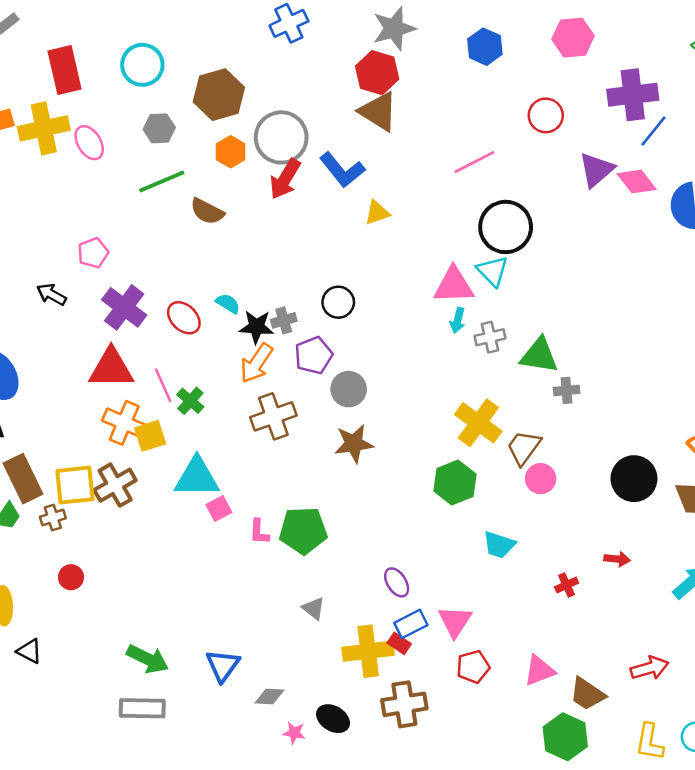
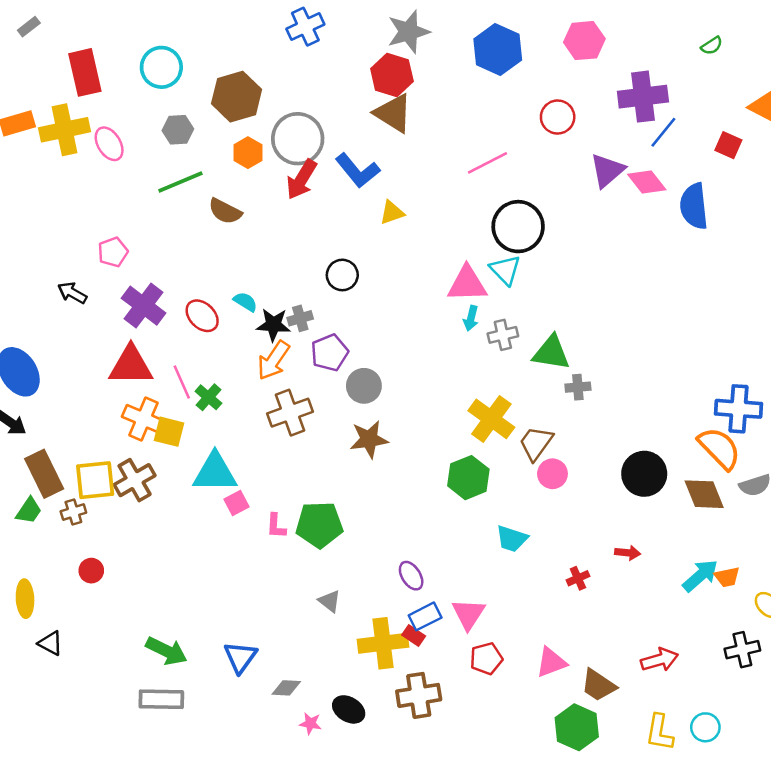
blue hexagon: (485, 47) -> (498, 49), size x1.4
black circle: (338, 302) -> (342, 275), moved
yellow square: (150, 436) -> (169, 432), turned 32

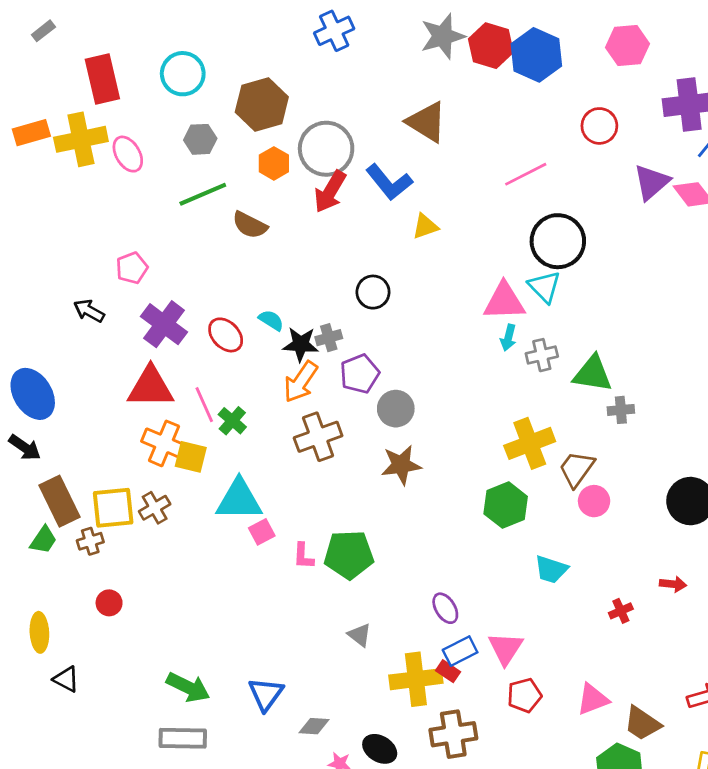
red hexagon: (392, 75) -> (491, 46), moved
yellow cross: (491, 419) -> (530, 443), turned 33
brown cross: (135, 480) -> (155, 508), size x0.7

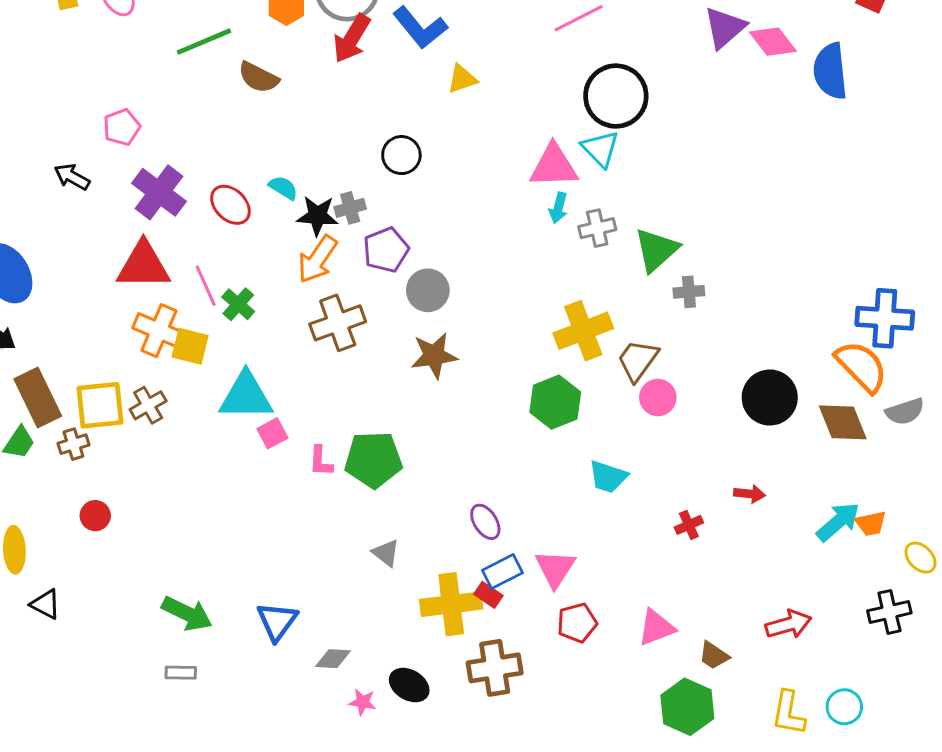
green triangle: (593, 374) -> (656, 250), turned -51
brown trapezoid: (642, 723) -> (714, 655), size x0.7
gray rectangle: (183, 738) -> (181, 673), size x0.6

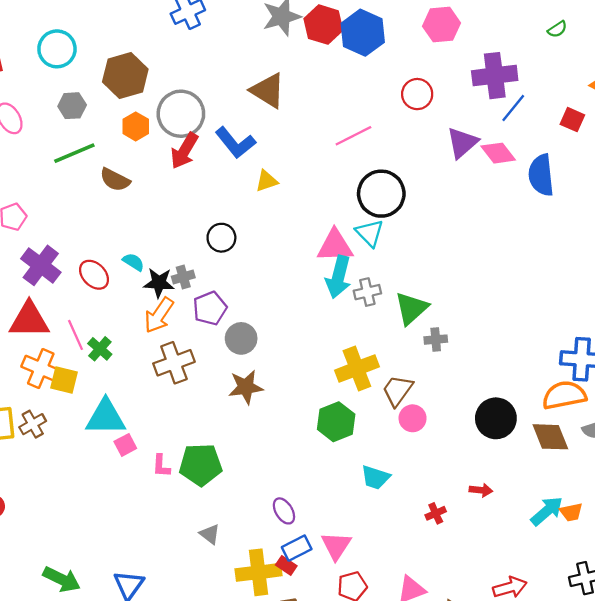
cyan arrow: (558, 208) -> (338, 277), size x1.8
orange semicircle: (861, 366) -> (564, 395), turned -57

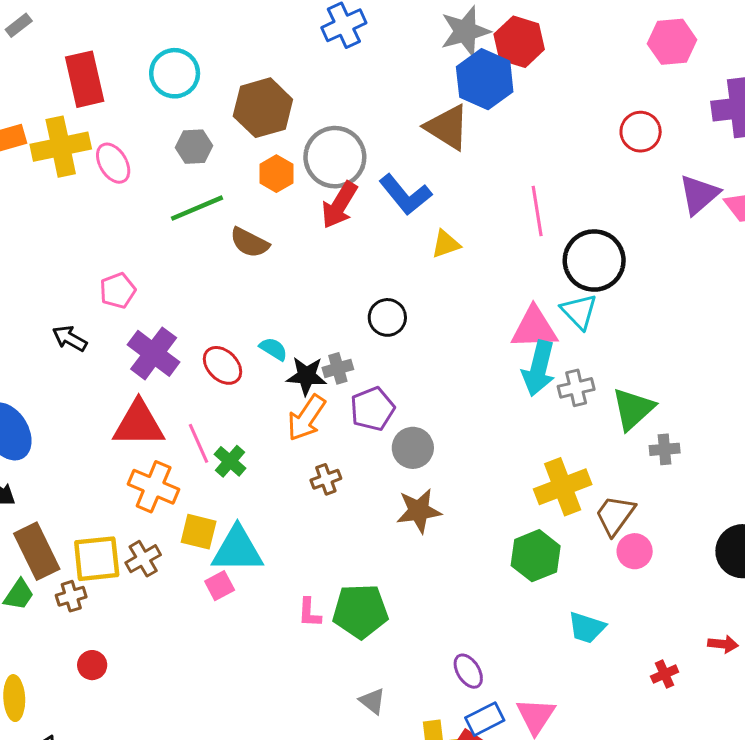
blue hexagon: (363, 33) -> (485, 79), moved
pink line: (353, 136) -> (537, 211), moved, turned -72
brown cross: (174, 363) -> (326, 479), size x0.6
yellow square: (64, 380) -> (199, 532), moved
pink square: (125, 445) -> (220, 586), moved

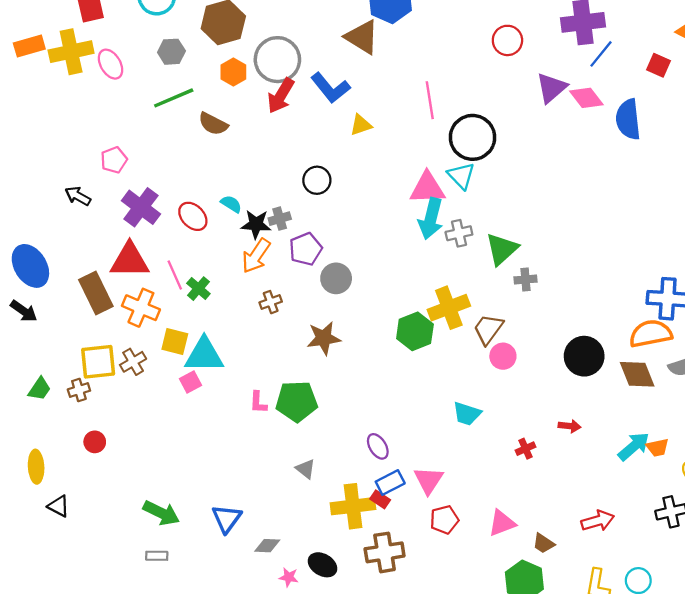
brown star: (419, 511) -> (324, 338), moved
brown rectangle: (37, 551) -> (96, 293), moved
green hexagon: (536, 556) -> (415, 331), moved

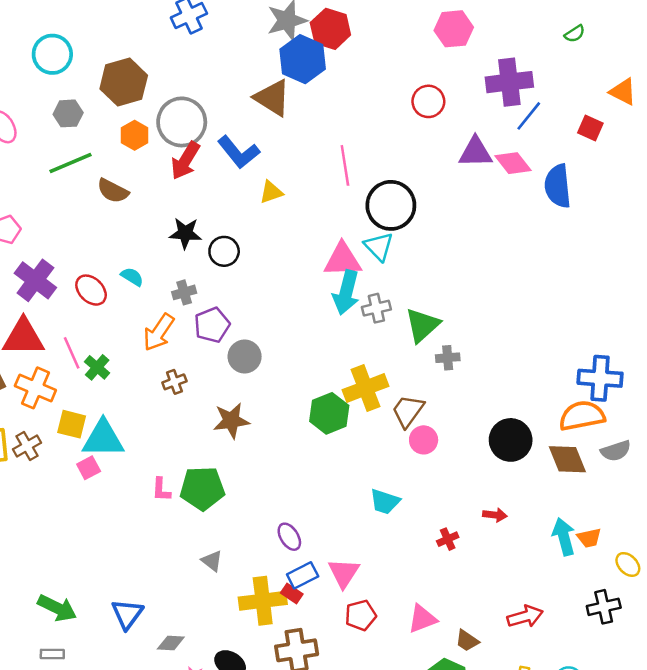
purple triangle: (551, 88) -> (476, 152), turned 40
black star: (256, 224) -> (185, 233), moved
cyan arrow: (634, 446) -> (564, 537), turned -64

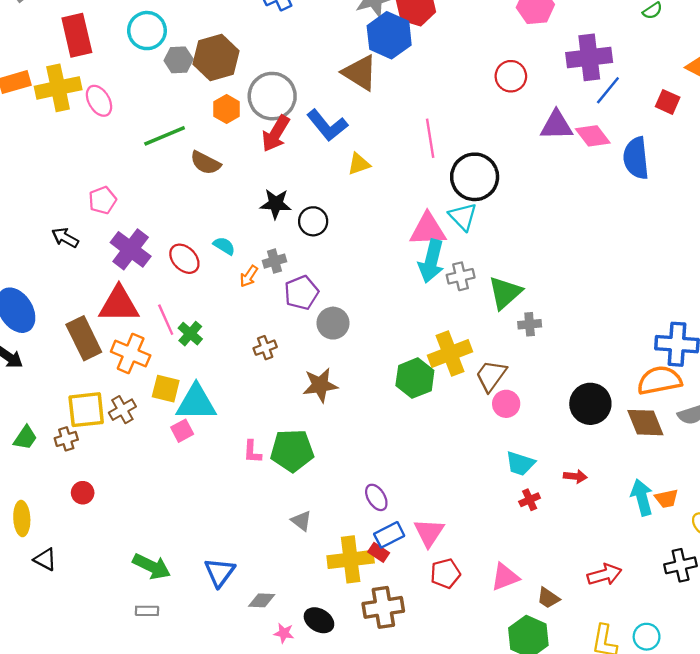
gray hexagon: (68, 113) -> (179, 60), moved
orange arrow: (159, 332) -> (249, 276), moved, size x0.6
cyan trapezoid: (385, 502) -> (520, 463), moved

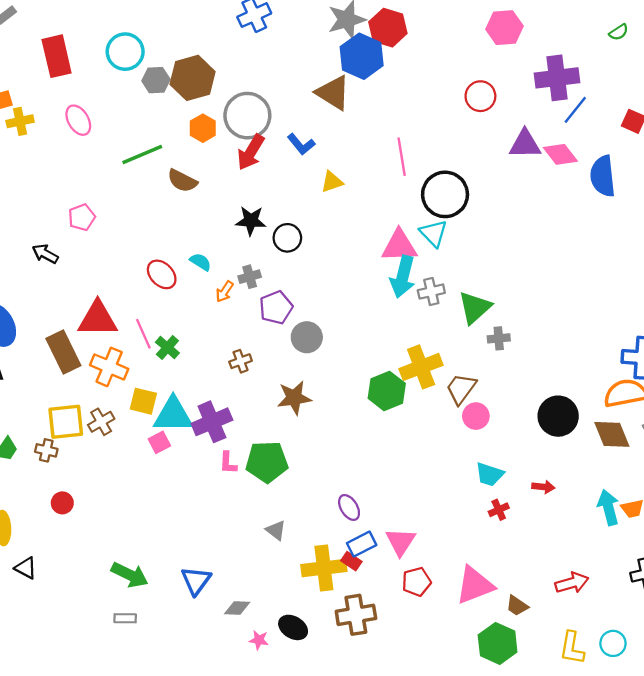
yellow cross: (58, 88) -> (20, 121), moved, size x0.6
blue L-shape: (327, 125) -> (301, 144), size x0.7
purple cross: (131, 249) -> (212, 422), moved, turned 30
brown cross: (66, 439) -> (46, 450), turned 30
pink triangle: (505, 577) -> (475, 585), size x1.4

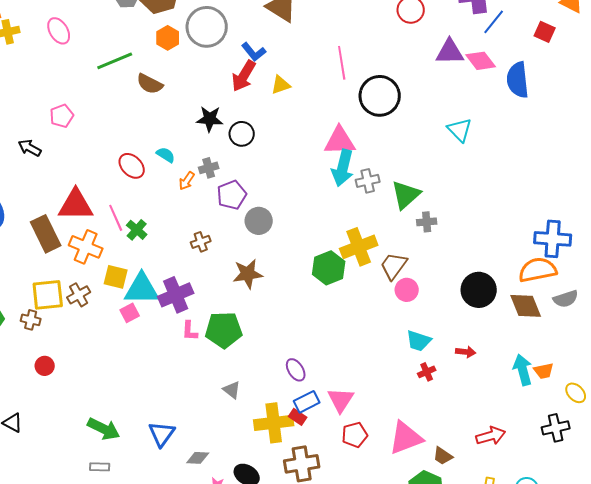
red arrow: (251, 152) -> (244, 76), moved
cyan triangle: (434, 233) -> (460, 130), moved

